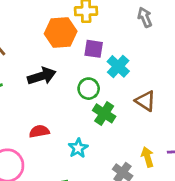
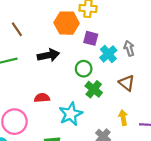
gray arrow: (145, 17) -> (129, 48), moved
cyan star: (78, 148) -> (71, 114), size x1.5
yellow arrow: (147, 157) -> (123, 118), moved

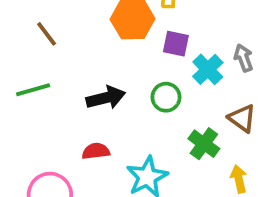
black arrow: (48, 55) -> (106, 98), moved
green cross: (94, 89) -> (204, 144), moved

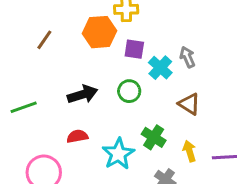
brown line: (47, 34) -> (44, 40), moved, turned 75
green line: (33, 90) -> (24, 107), moved
green cross: (204, 144) -> (154, 137), moved

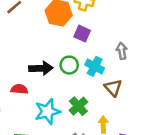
cyan cross: (160, 68) -> (95, 66), moved, turned -30
black arrow: (82, 94) -> (41, 68), moved

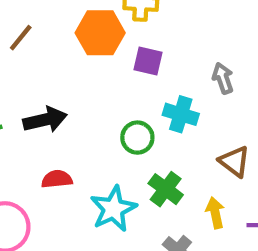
green circle: (69, 65) -> (137, 138), moved
black arrow: (41, 68) -> (45, 120), moved
brown triangle: (113, 88) -> (235, 161), moved

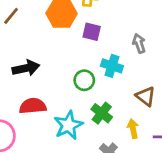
red semicircle: (57, 179) -> (33, 106), size x1.4

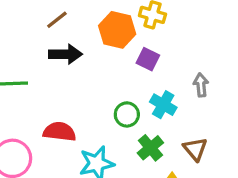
black arrow: (26, 68) -> (65, 54), moved
green cross: (102, 113) -> (150, 148), moved

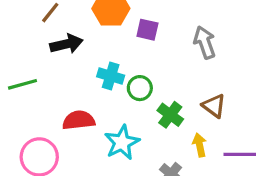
gray arrow: (201, 85) -> (205, 42), size x1.4
cyan cross: (163, 105) -> (111, 76), moved

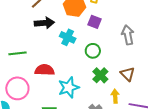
cyan cross: (111, 76) -> (68, 37), moved
green line: (23, 84) -> (18, 53), moved
green circle: (140, 88) -> (93, 51), moved

